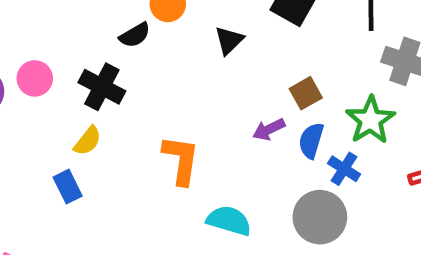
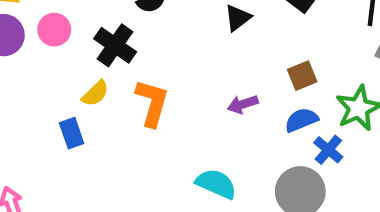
purple arrow: (269, 129) -> (243, 104), moved
blue semicircle: (311, 141) -> (301, 120), turned 44
orange L-shape: (181, 160) -> (152, 103), moved

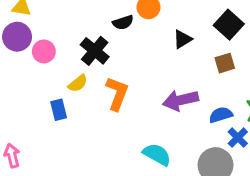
pink circle: (54, 30) -> (44, 51), moved
brown square: (302, 76) -> (225, 63), moved
purple arrow: (243, 104) -> (181, 100), size x1.6

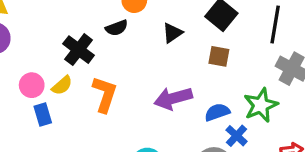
black semicircle: (123, 22) -> (117, 28), moved
pink circle: (44, 51) -> (32, 85), moved
brown square: (225, 63) -> (219, 56), turned 30

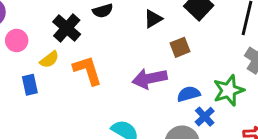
brown square: (219, 56) -> (180, 47), moved, turned -36
pink circle: (32, 85) -> (17, 40), moved
orange L-shape: (105, 94) -> (88, 70), turned -40

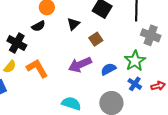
blue cross: (205, 117) -> (135, 84), moved

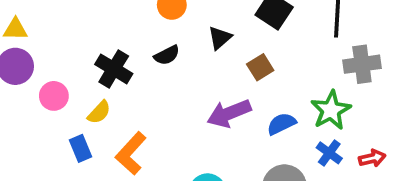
black semicircle: (38, 26) -> (167, 55), moved
gray cross: (151, 35) -> (362, 64), turned -30
orange L-shape: (37, 68) -> (131, 153), moved, turned -110

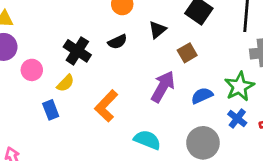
purple arrow: (229, 113) -> (163, 87), turned 140
orange L-shape: (131, 153) -> (106, 106), moved

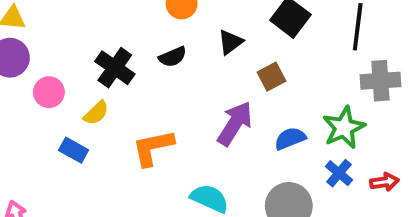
orange L-shape: (106, 106) -> (153, 148), turned 32
blue rectangle: (51, 110) -> (74, 150), turned -42

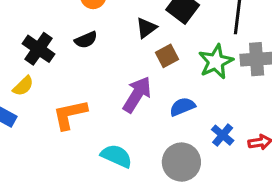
black triangle: (230, 42) -> (146, 28), moved
green star: (344, 128) -> (216, 62), moved

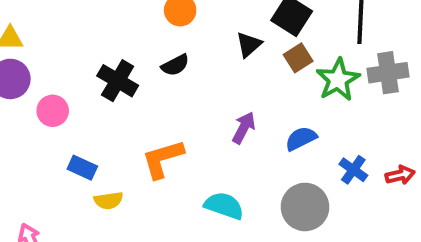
brown square: (167, 56) -> (298, 58), moved
yellow semicircle: (23, 86) -> (109, 200), moved, turned 40
purple arrow: (137, 94) -> (244, 128), size x0.7

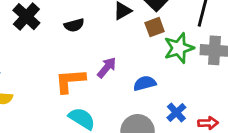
black semicircle: (175, 65) -> (74, 25), moved
orange L-shape: (163, 159) -> (70, 81), moved

